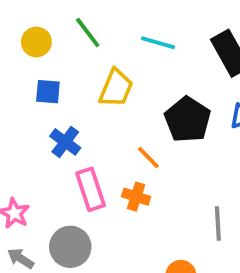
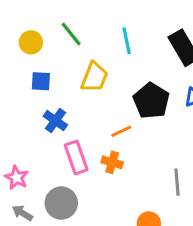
cyan line: (158, 43) -> (127, 41), turned 64
orange line: (148, 158) -> (121, 131), turned -70

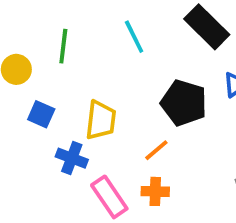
green line: (71, 34) -> (63, 46), turned 60
yellow trapezoid: (94, 77) -> (101, 120), moved
blue square: (41, 81) -> (41, 114), turned 35

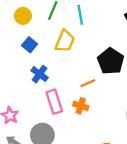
cyan line: (134, 37) -> (80, 15), moved
yellow trapezoid: (101, 120) -> (65, 41), moved

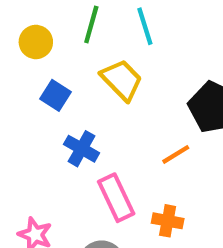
yellow trapezoid: (65, 41) -> (122, 80), turned -60
orange cross: (81, 106) -> (168, 221), moved

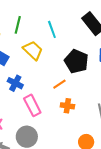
cyan line: (145, 26) -> (52, 29), moved
orange cross: (168, 221) -> (67, 106), moved

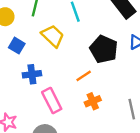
blue cross: (15, 83) -> (32, 74), turned -35
orange cross: (67, 106) -> (93, 101), turned -32

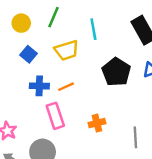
yellow trapezoid: (53, 36) -> (67, 50), turned 110
orange line: (84, 76) -> (66, 87), moved

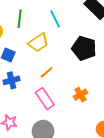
blue cross: (39, 86) -> (12, 80), moved

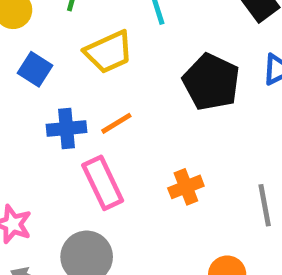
blue cross: (12, 80) -> (66, 128), moved

